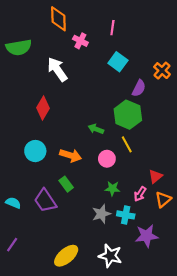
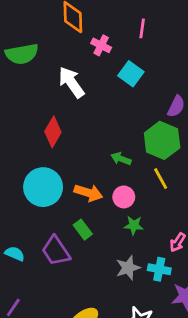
cyan square: (118, 62) -> (131, 74), moved
cyan circle: (35, 151) -> (43, 187), size x1.4
pink circle: (107, 159) -> (124, 197), moved
green star: (112, 188) -> (134, 225), moved

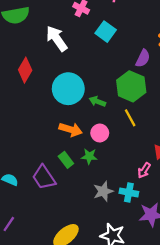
red diamond: (53, 132) -> (25, 70), moved
cyan circle: (43, 187) -> (68, 89), moved
green star: (134, 225) -> (89, 156), moved

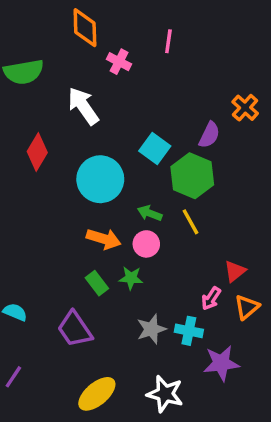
cyan square: (106, 32) -> (155, 149), moved
green arrow: (97, 102) -> (150, 213), moved
purple trapezoid: (44, 177) -> (75, 329), moved

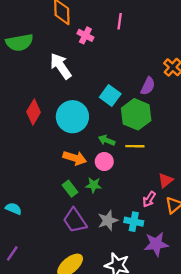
red diamond: (37, 152) -> (34, 112), moved
yellow line: (191, 222) -> (135, 146), turned -60
purple trapezoid: (75, 329) -> (75, 220), moved

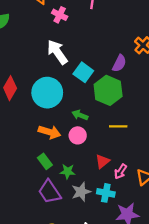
white arrow: (61, 66) -> (57, 52), moved
yellow line: (135, 146) -> (118, 126), moved
red triangle: (166, 180) -> (102, 161), moved
green star: (94, 185) -> (68, 171), moved

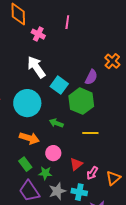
pink circle: (78, 135) -> (53, 153), moved

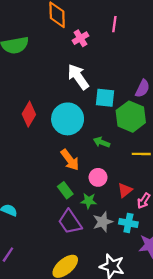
pink cross: (38, 34) -> (80, 38), turned 32
cyan square: (59, 85) -> (105, 98), turned -30
orange arrow: (29, 138) -> (70, 160), turned 36

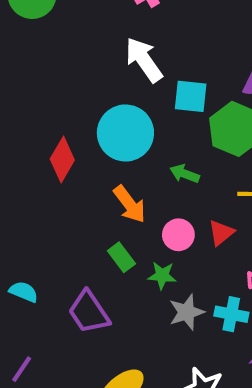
red diamond: (29, 114) -> (62, 159), moved
red triangle: (125, 190) -> (221, 233), moved
purple trapezoid: (70, 222) -> (89, 312), moved

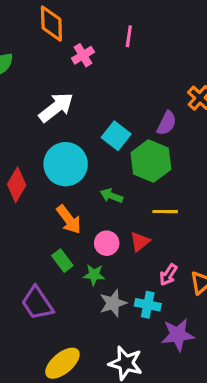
white arrow: (144, 60) -> (56, 107), moved, turned 87
cyan square: (191, 96) -> (116, 136), turned 32

